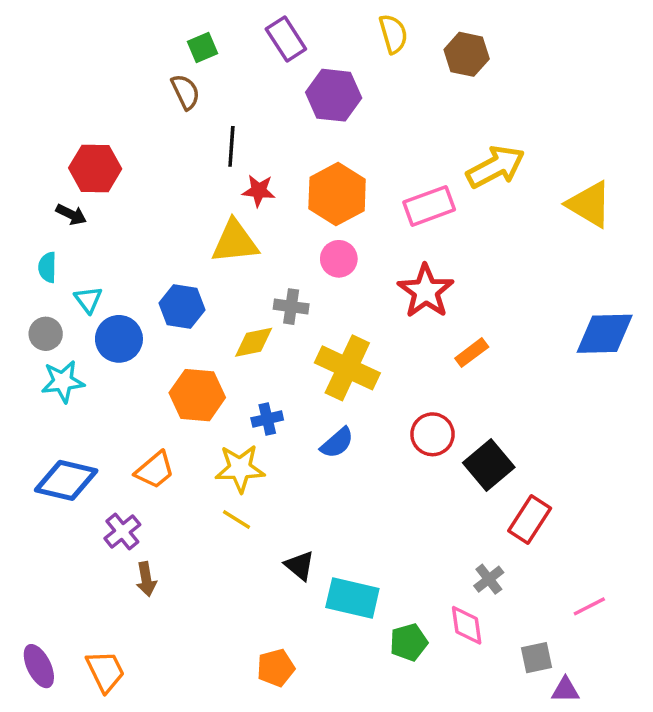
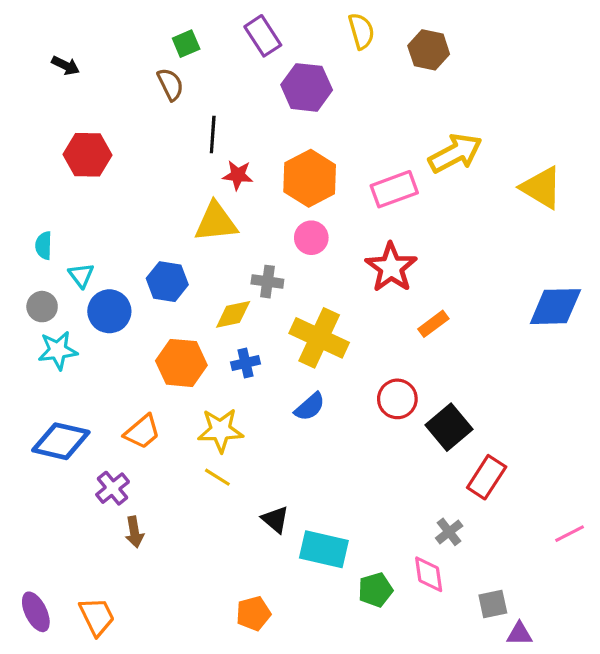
black arrow: (71, 214) -> (66, 66), moved
blue cross: (267, 419) -> (246, 363), moved
pink line: (589, 606) -> (570, 534), moved

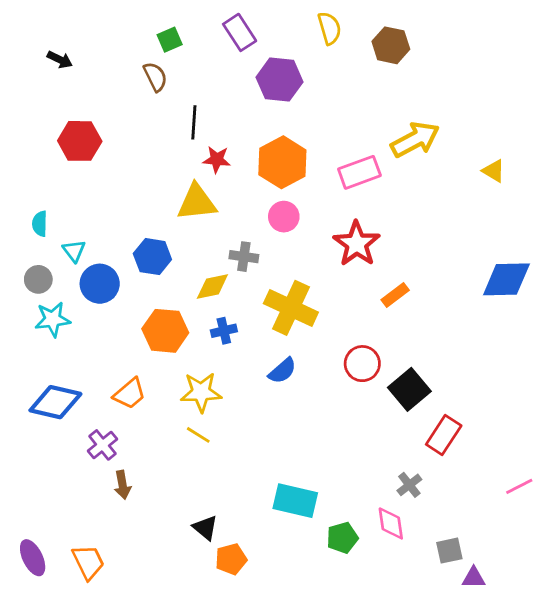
yellow triangle: (541, 188) -> (494, 171), size x0.6
black triangle: (275, 519) -> (205, 528), moved

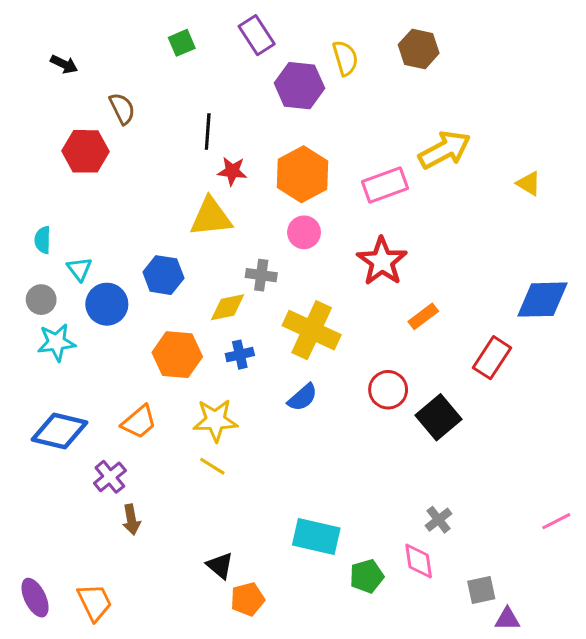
yellow semicircle: (329, 28) -> (345, 58), moved
brown semicircle: (155, 77) -> (122, 109), moved
red rectangle: (444, 435) -> (492, 358), moved

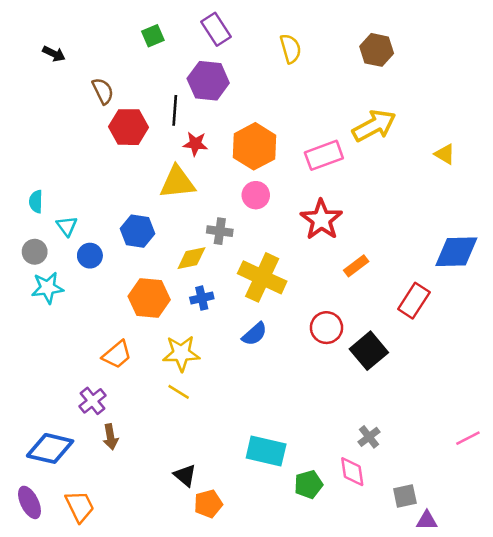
brown hexagon: (419, 49) -> (377, 50), moved
purple hexagon: (299, 86) -> (208, 81), moved
red hexagon: (85, 151) -> (128, 127), moved
blue circle: (107, 304) -> (90, 256), size x0.7
blue diamond: (59, 431) -> (50, 448), moved

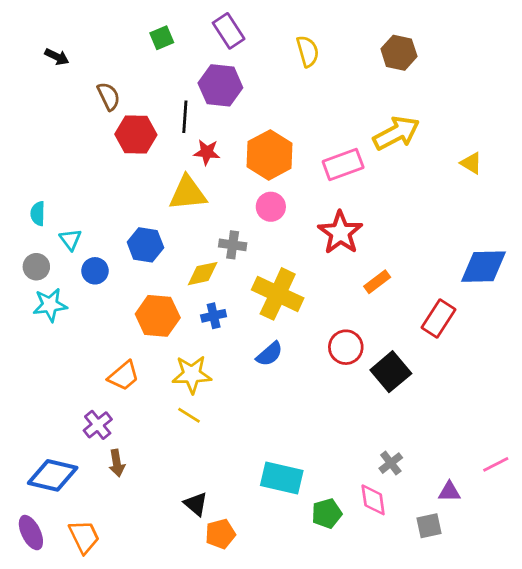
purple triangle: (427, 520) -> (449, 492), moved

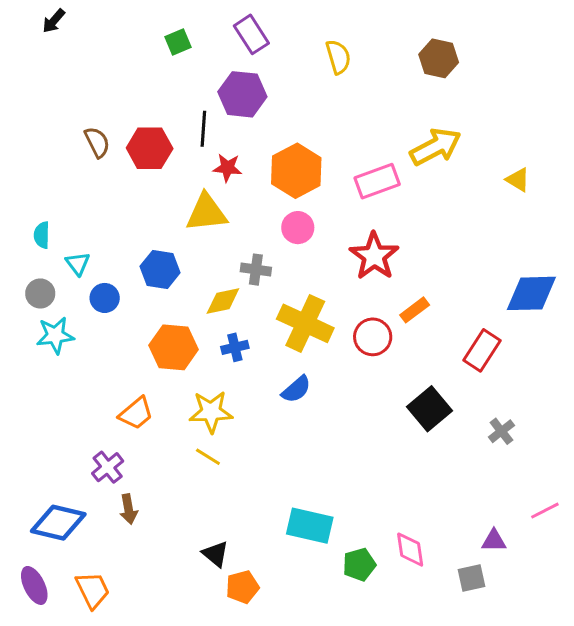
black arrow: (57, 57) -> (54, 21), moved, turned 105
brown semicircle: (109, 96) -> (97, 142), moved
red circle: (346, 347) -> (373, 337), moved
gray cross: (391, 463) -> (501, 431), moved

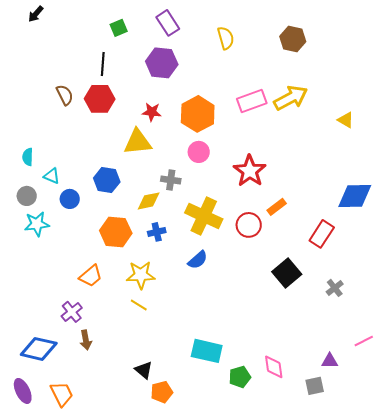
black line: (203, 129) -> (103, 64), moved
pink rectangle: (377, 181) -> (252, 101), moved
cyan triangle: (78, 264) -> (52, 176), turned -30

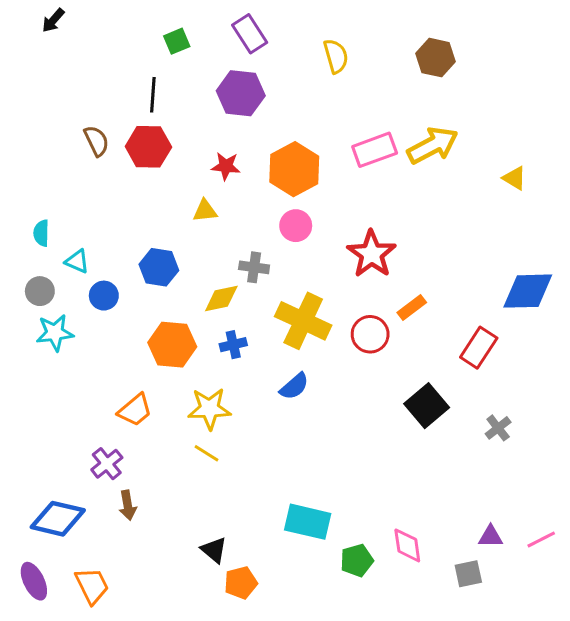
yellow triangle: (138, 142) -> (205, 211), size x0.6
pink line: (364, 341) -> (541, 540), moved

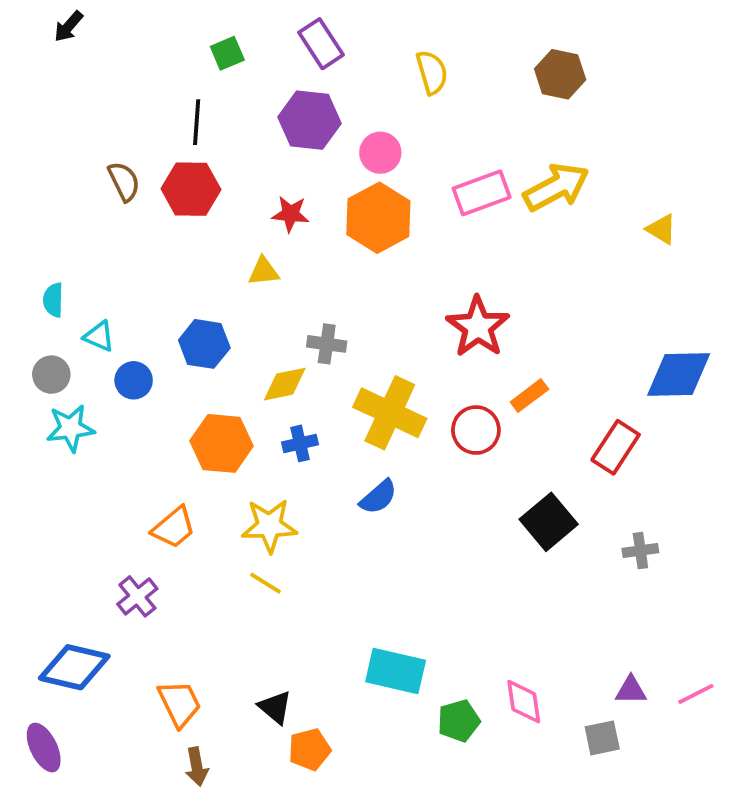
pink circle: (296, 226) -> (380, 153), moved
gray cross: (498, 428) -> (640, 551), turned 30
brown arrow: (128, 505) -> (197, 767), moved
orange trapezoid: (92, 586) -> (179, 704), moved

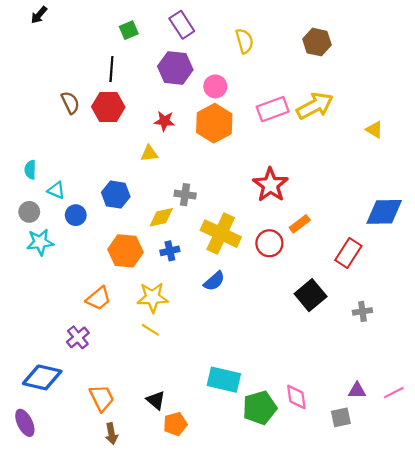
green pentagon: (459, 721) -> (260, 408), size x1.4

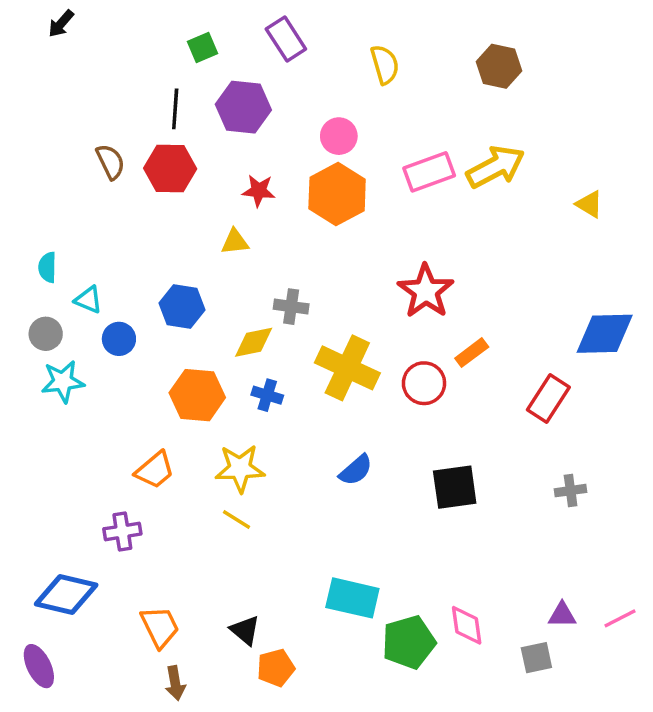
purple hexagon: (175, 68) -> (243, 107), moved
blue cross: (170, 251) -> (267, 395), turned 30
blue semicircle: (214, 281) -> (356, 470), moved
black square: (311, 295) -> (455, 487), moved, turned 32
purple cross: (78, 337) -> (122, 531), turned 30

